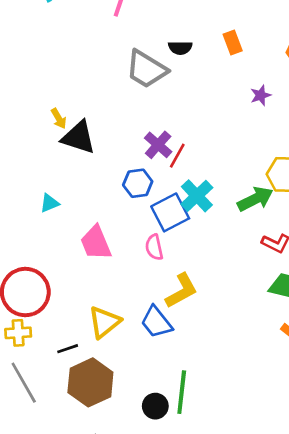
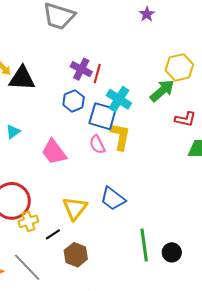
blue square: (170, 212) -> (103, 116), turned -32
yellow L-shape: (182, 291) -> (120, 136), moved, turned -36
yellow cross: (18, 333) -> (28, 221), moved
brown hexagon: (90, 382) -> (76, 255), size x0.7
black circle: (155, 406) -> (172, 252), moved

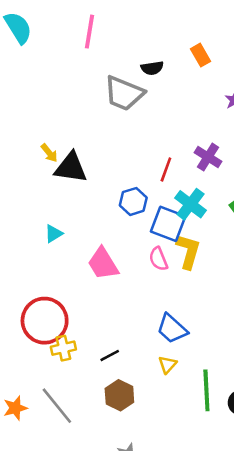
purple cross: (81, 69) -> (208, 157), moved
yellow triangle: (75, 208) -> (167, 365), moved, size x0.6
black line: (53, 234) -> (110, 356), moved

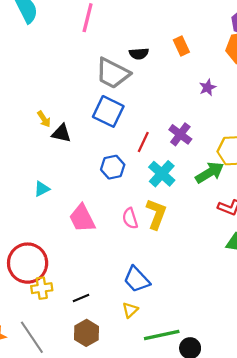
black triangle: (71, 168) -> (61, 133), size x0.7
blue square: (168, 224) -> (108, 111), moved
green line: (206, 390) -> (162, 335), turned 76

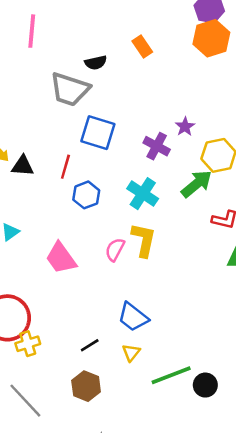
purple star: (208, 87) -> (185, 127), moved
blue square: (108, 111) -> (98, 133), moved
red line: (143, 142) -> (65, 167), moved
pink semicircle: (130, 218) -> (115, 250), turned 54
black line: (81, 298) -> (90, 345), moved

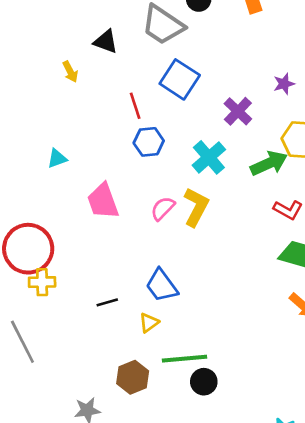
purple star: (185, 127) -> (284, 84), moved
black triangle: (23, 166) -> (106, 42), moved
red line: (65, 167) -> (135, 106), turned -50
black circle: (205, 385) -> (204, 382), moved
brown hexagon: (86, 386) -> (133, 377), moved

